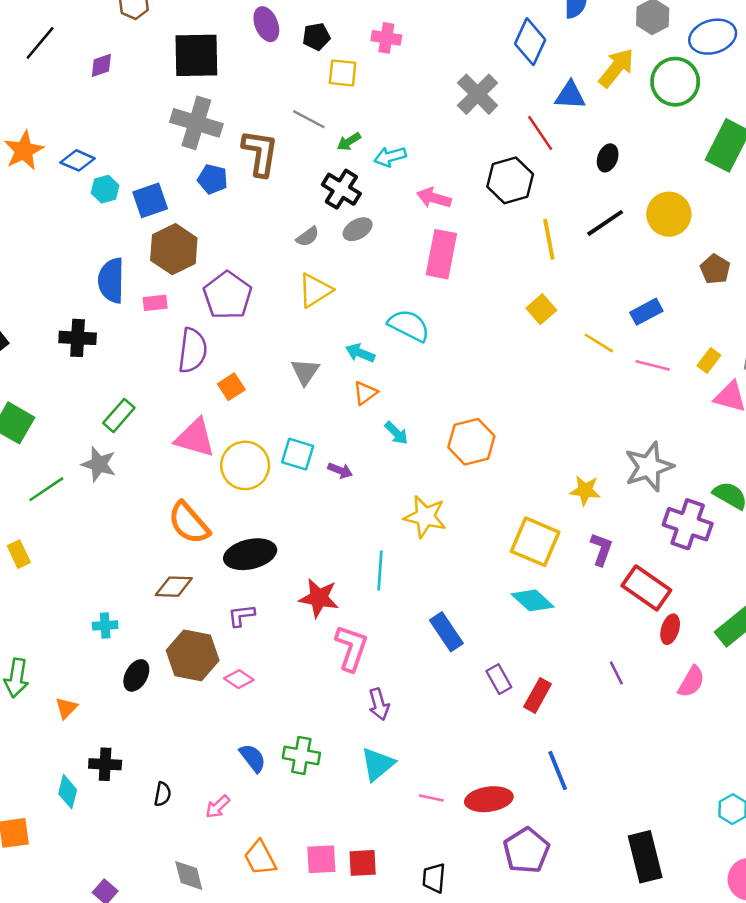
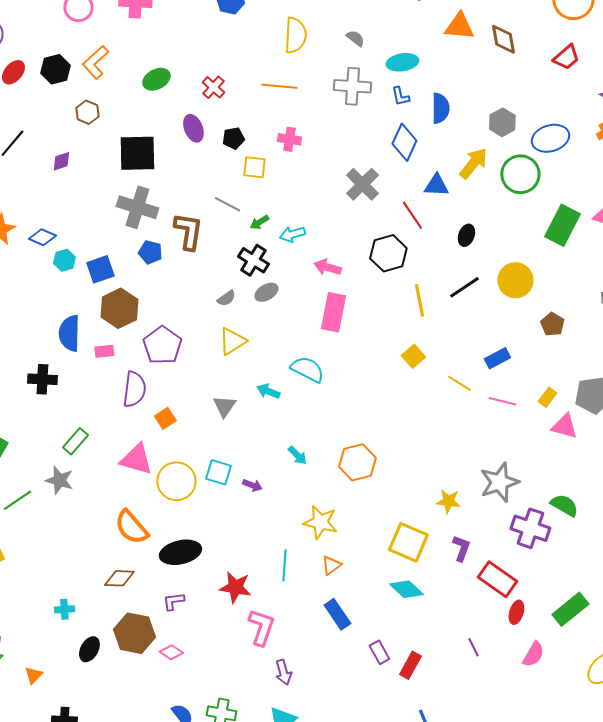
orange triangle: (365, 393) -> (331, 565), moved

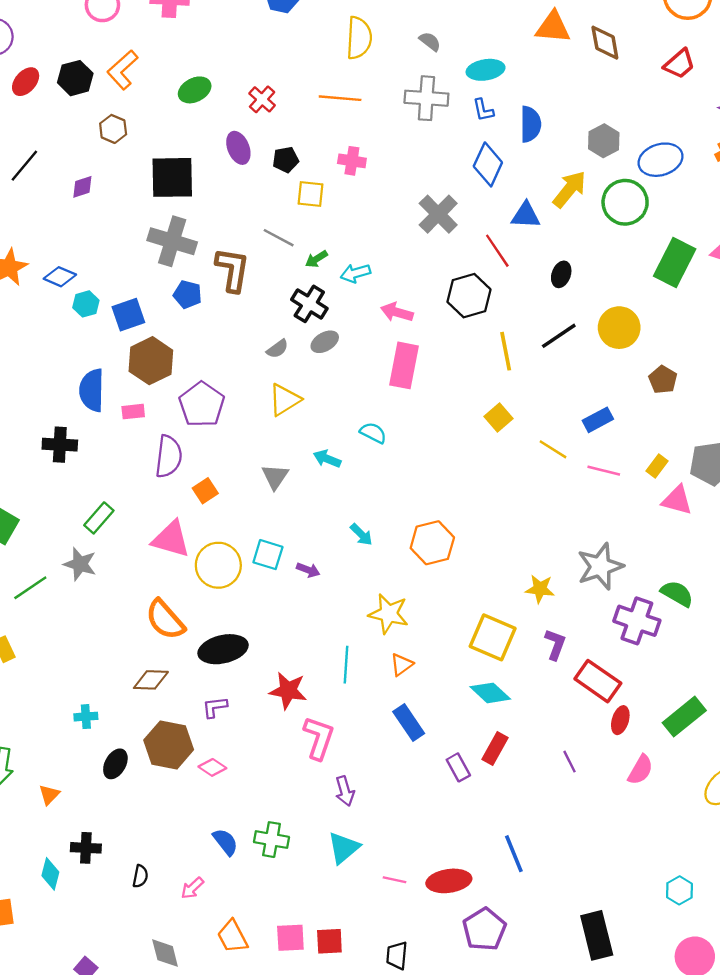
cyan semicircle: (307, 369) -> (373, 433), size x0.7
red rectangle: (410, 665) -> (495, 749), moved

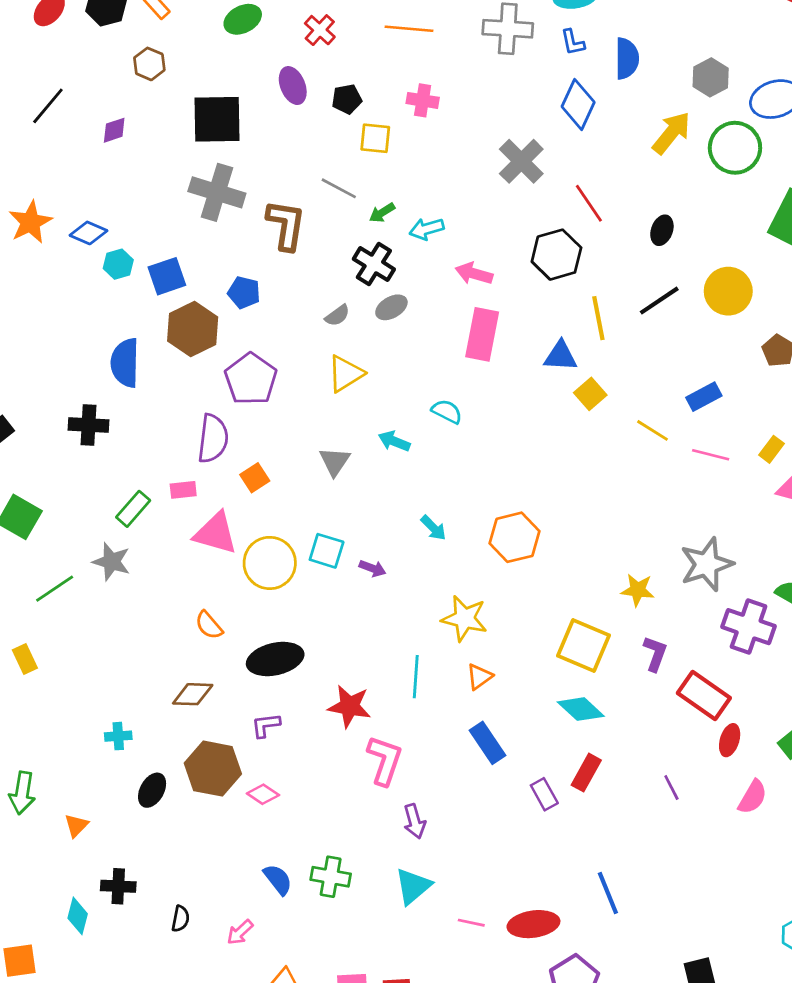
blue triangle: (526, 215) -> (561, 356), moved
blue pentagon: (188, 294) -> (244, 292), moved
pink rectangle: (133, 412) -> (183, 490), moved
orange semicircle: (165, 620) -> (209, 625), size x0.6

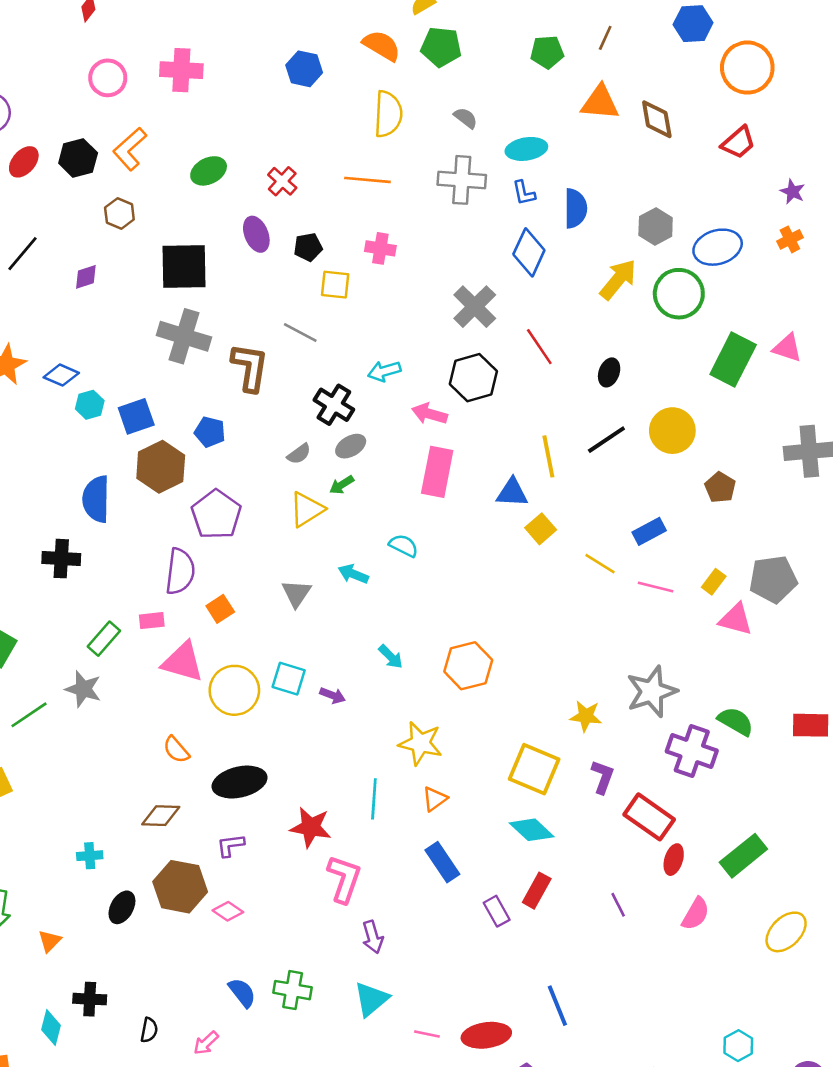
green arrow: (382, 213) -> (342, 485), moved
black hexagon: (556, 255) -> (473, 378), moved

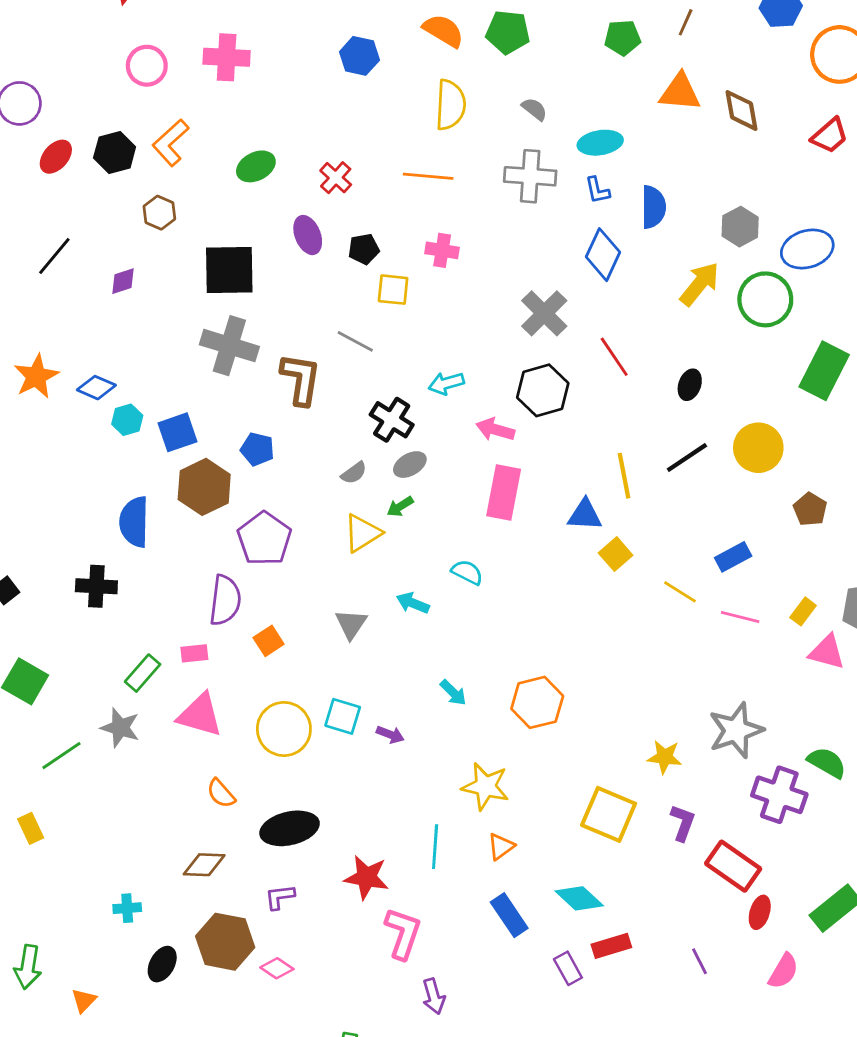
pink triangle: (183, 662) -> (200, 715), moved
cyan diamond: (532, 830) -> (579, 898), moved
red rectangle: (537, 891) -> (611, 946), turned 44

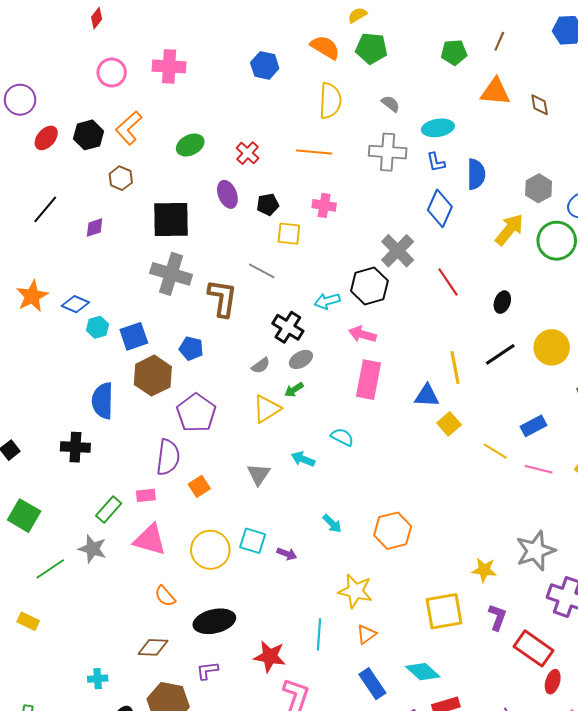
brown diamond: (742, 110) -> (540, 105), size x0.7
black hexagon: (543, 390) -> (369, 286), moved
yellow square: (609, 814) -> (444, 611), turned -33
yellow rectangle: (31, 828) -> (28, 621), turned -40

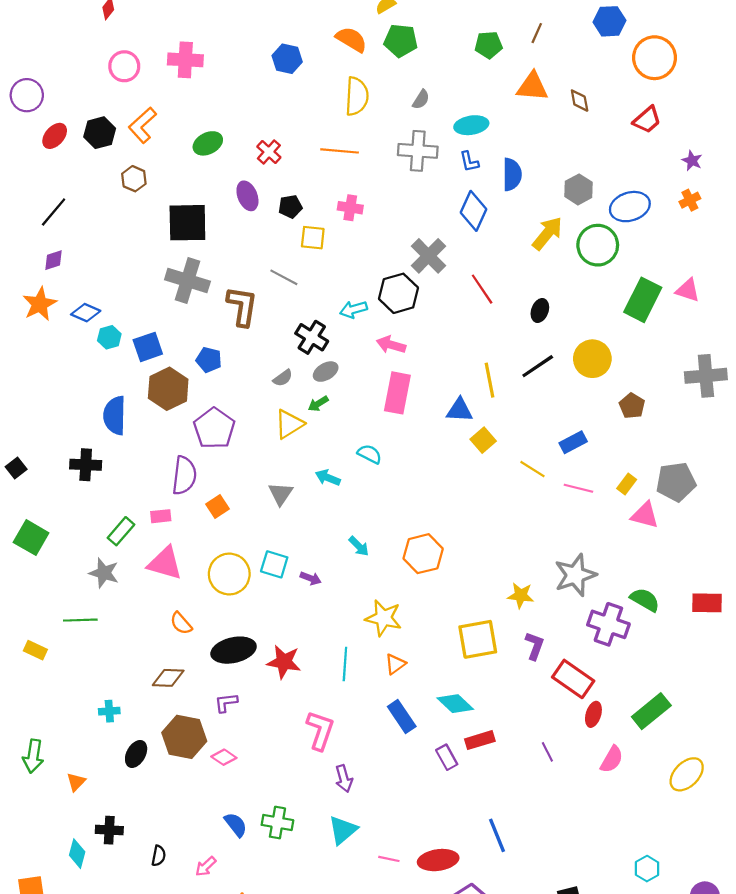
gray semicircle: (391, 104) -> (421, 99), turned 84
purple diamond: (95, 228) -> (54, 260), moved
green line: (50, 569) -> (80, 620), moved, turned 32
red star: (270, 657) -> (284, 662), moved

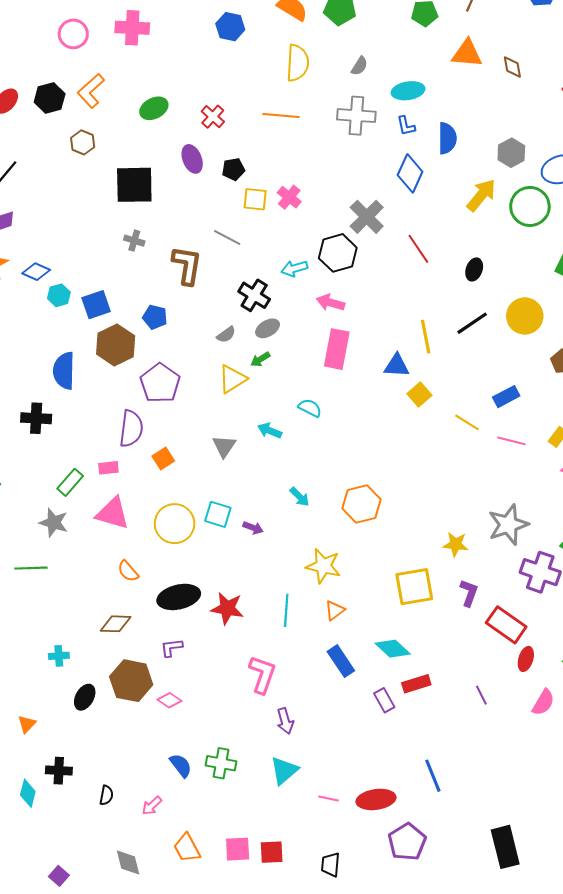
pink cross: (350, 208) -> (289, 197), moved, turned 30
gray cross: (187, 281) -> (134, 241), size x0.5

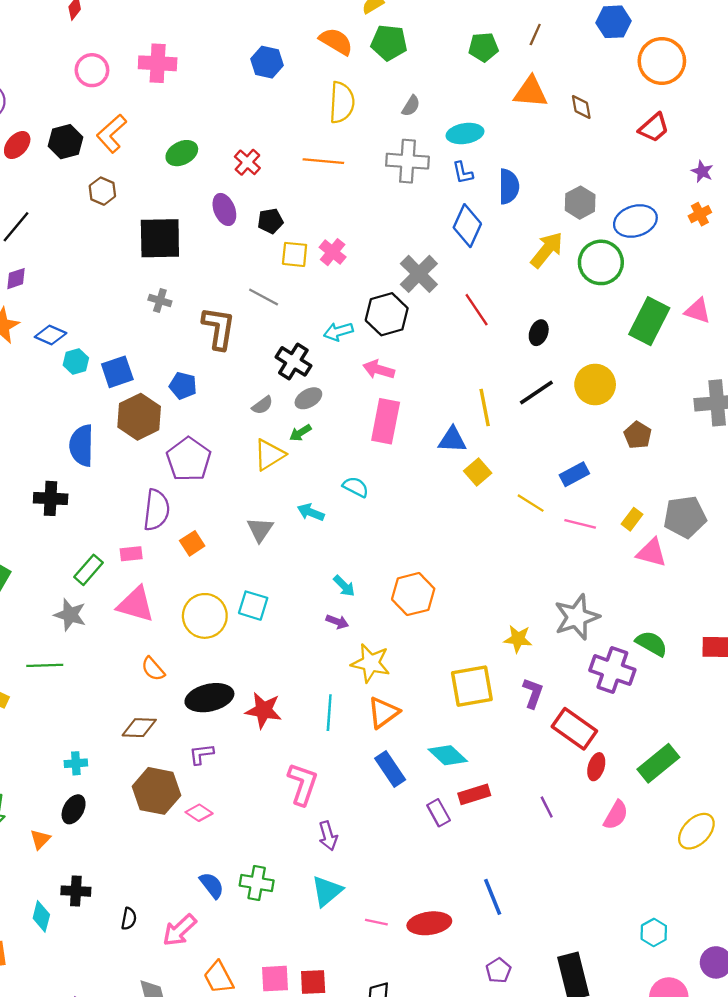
purple arrow: (253, 528) -> (337, 622), moved
orange triangle: (335, 610) -> (383, 713), size x1.4
black ellipse: (85, 697) -> (74, 809), moved
pink arrow: (152, 806) -> (179, 930), size x1.5
purple pentagon: (407, 842) -> (498, 970), moved, size x0.6

